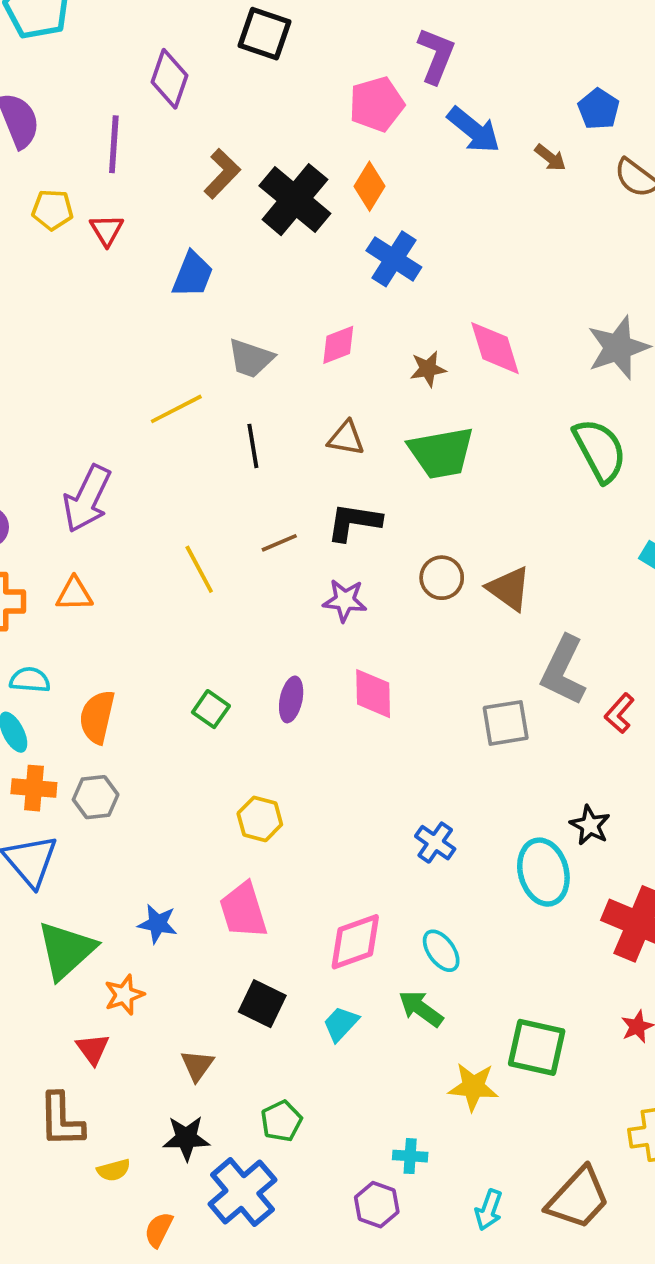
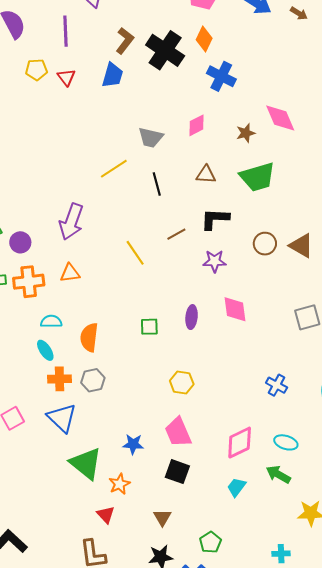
blue trapezoid: (193, 275) -> (113, 75), moved
green square: (211, 709) -> (149, 327), turned -30
green triangle: (66, 950) -> (86, 464), turned -33
cyan ellipse: (441, 951) -> (286, 442), turned -30
black square: (262, 1004) -> (177, 472), moved

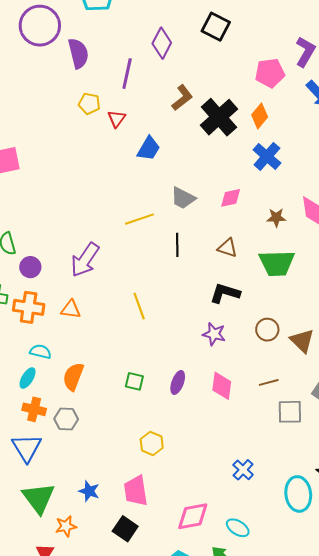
blue trapezoid: (113, 75) -> (149, 149), moved
brown line: (176, 234) -> (269, 382), moved
cyan ellipse: (45, 350) -> (28, 378), turned 50

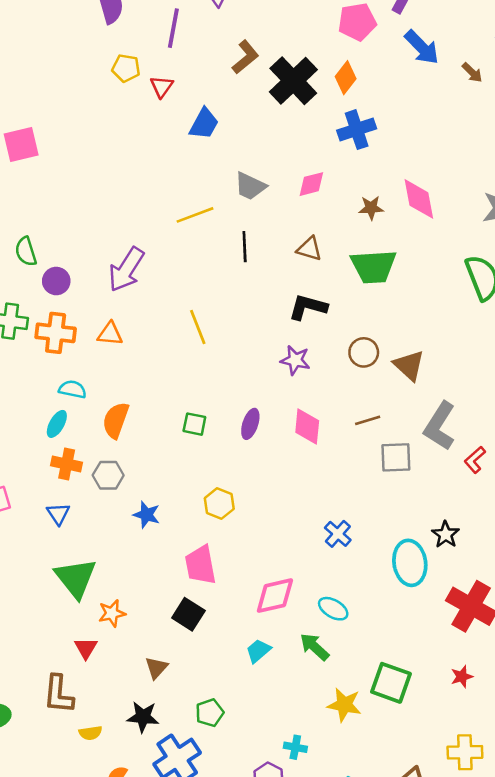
blue cross: (267, 156) -> (357, 130), turned 32
blue triangle: (27, 448) -> (58, 514), size x0.6
blue star: (89, 491) -> (146, 515), moved

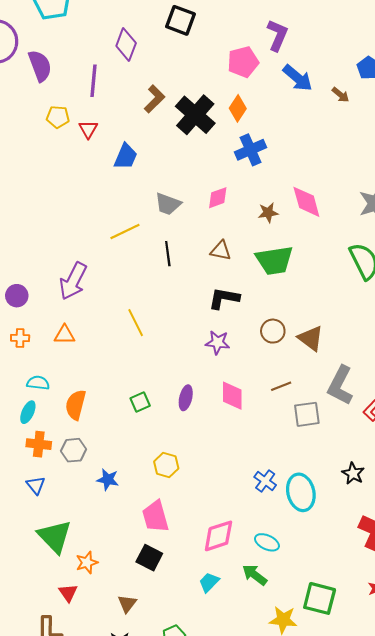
orange cross: (56, 333) -> (20, 338), size x0.6
green square: (194, 424) -> (140, 402), turned -30
cyan ellipse: (410, 563) -> (301, 492), moved

